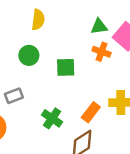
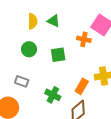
green triangle: (99, 27) -> (54, 21), moved, turned 40
gray rectangle: (14, 96) -> (22, 81), turned 48

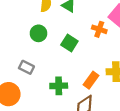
green square: (58, 55) -> (69, 43), turned 35
green cross: (53, 95) -> (59, 86), turned -35

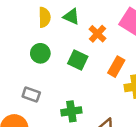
orange cross: (99, 29) -> (97, 34), moved, turned 32
orange rectangle: (91, 80) -> (116, 67), moved

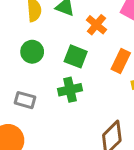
green cross: (71, 111) -> (70, 90), moved

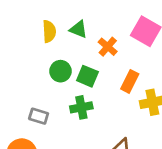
green circle: (32, 52) -> (60, 71), moved

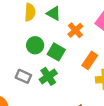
green cross: (81, 107) -> (48, 76), turned -30
gray rectangle: (39, 116) -> (23, 76), moved

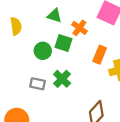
yellow semicircle: (30, 12) -> (16, 26), moved
green square: (56, 52) -> (63, 43), moved

